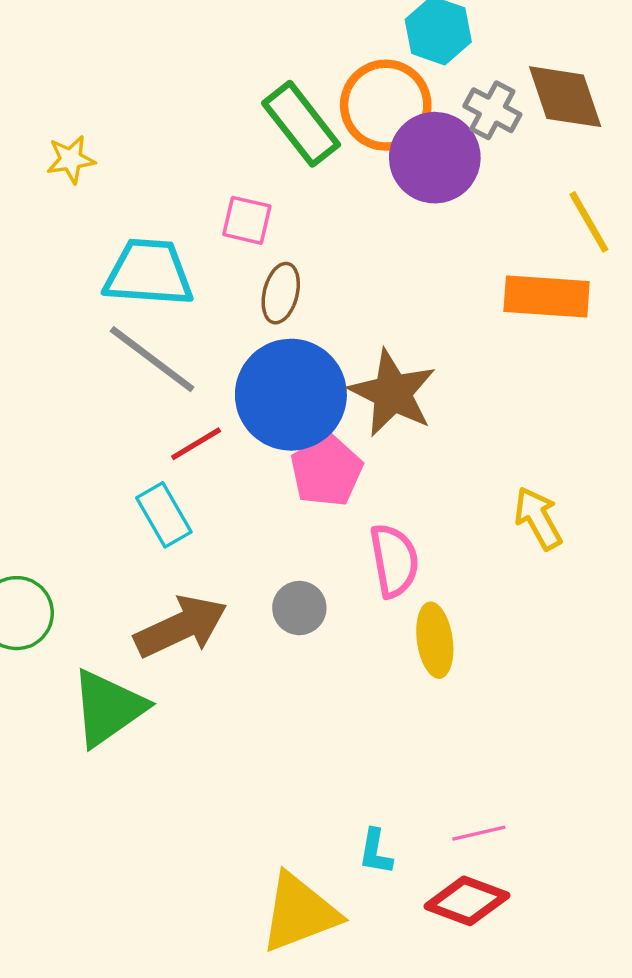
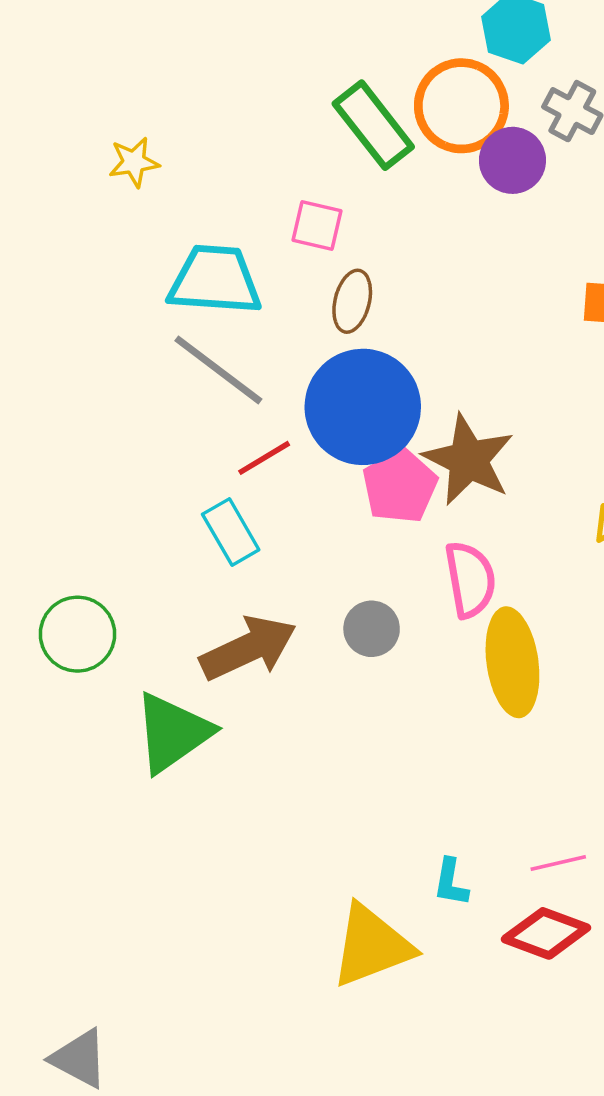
purple circle: (435, 158) -> (512, 160), size x0.7
brown star: (392, 393) -> (468, 460), moved
yellow ellipse: (435, 640) -> (512, 662), size x1.4

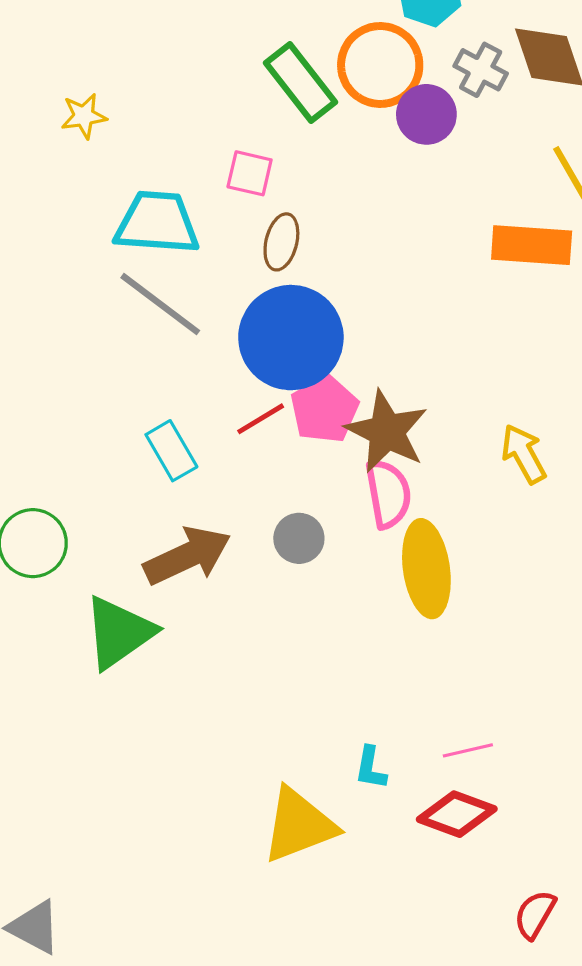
red line: (264, 458) -> (261, 419), moved
brown star: (468, 460) -> (387, 432), moved

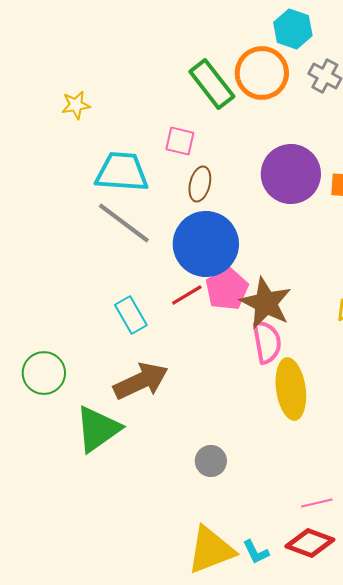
purple circle: (426, 114) -> (291, 174), moved, size x1.6
gray circle: (299, 538) -> (211, 461), moved
cyan L-shape: (371, 768) -> (256, 552), moved, turned -36

